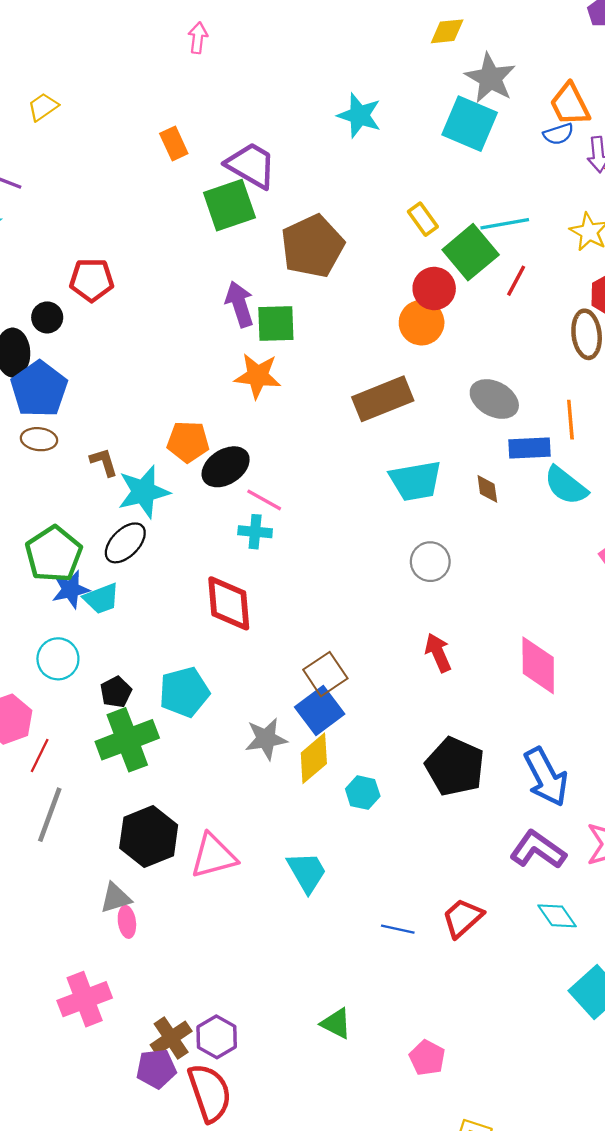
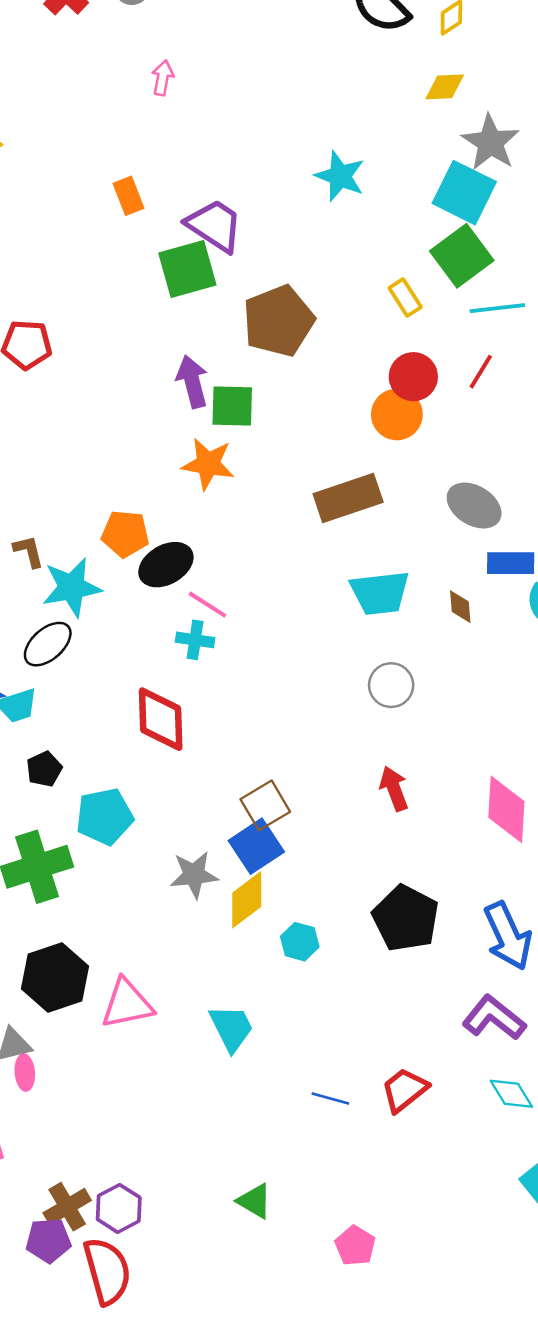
green square: (471, 252) -> (462, 256), moved
red line: (516, 281) -> (481, 372), moved
black pentagon: (116, 692) -> (44, 769), moved

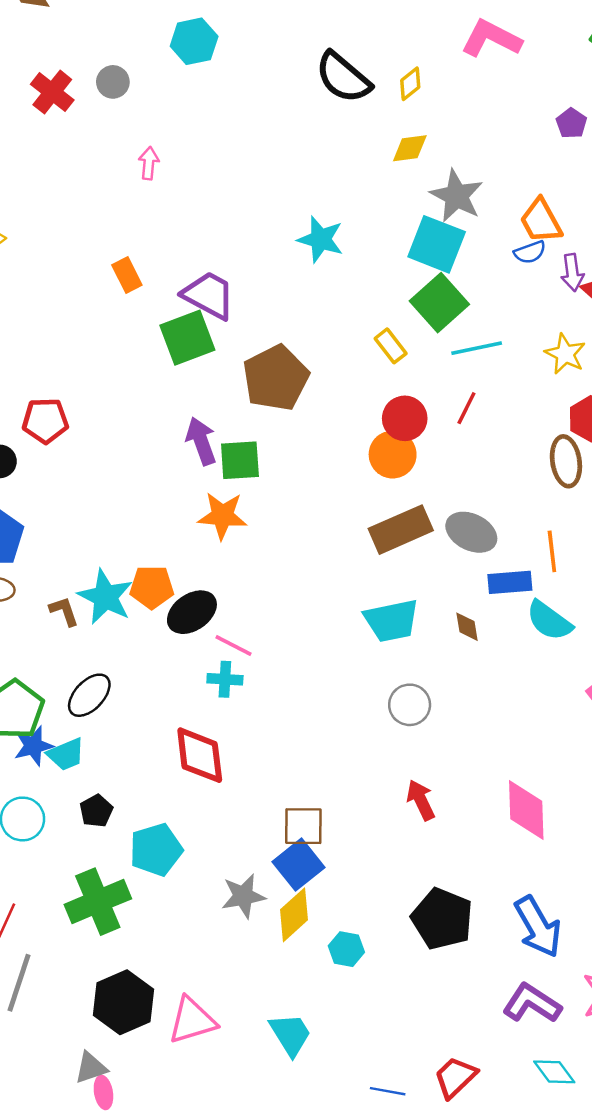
brown rectangle: (348, 498) -> (401, 530), moved
cyan star: (72, 587) -> (105, 597), moved, turned -30
brown square: (265, 805) -> (303, 826), turned 36

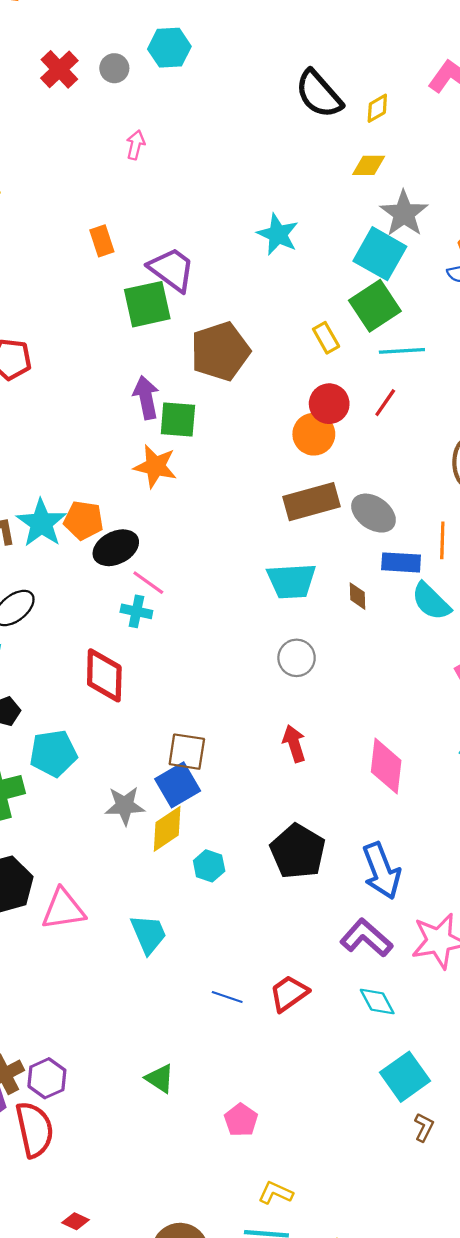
cyan hexagon: (194, 41) -> (169, 48), moved

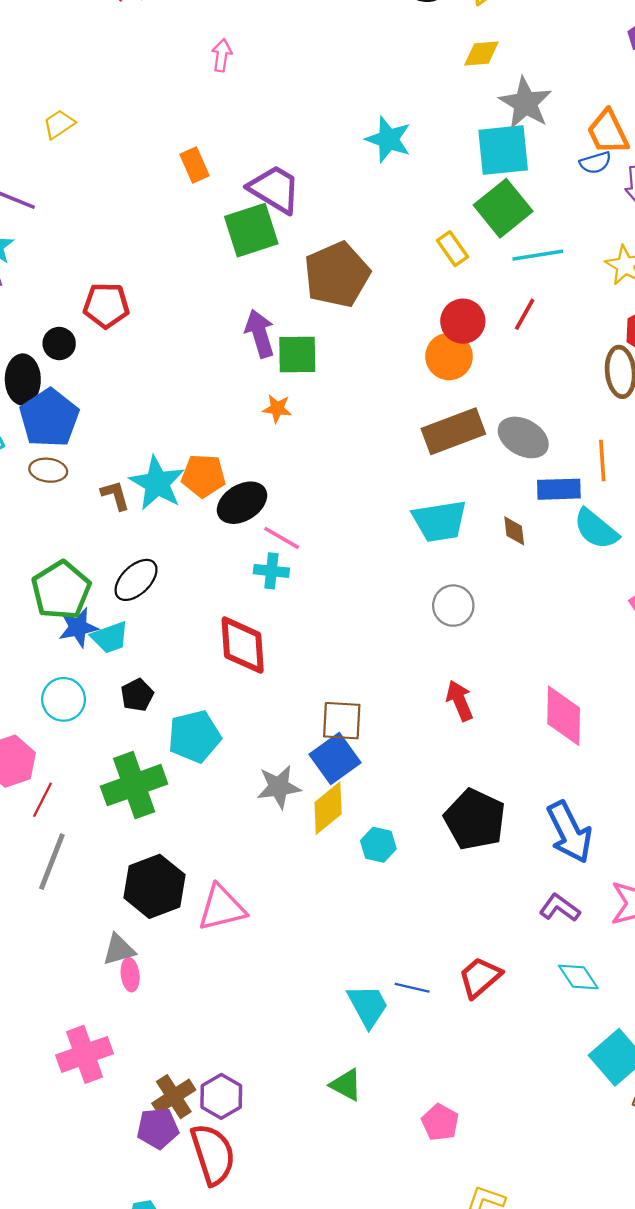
cyan square: (380, 254) -> (503, 150), turned -30
orange star: (155, 466) -> (277, 409), size x0.6
cyan trapezoid: (149, 934) -> (368, 1006), moved
purple L-shape: (366, 938) -> (560, 908), size x0.7

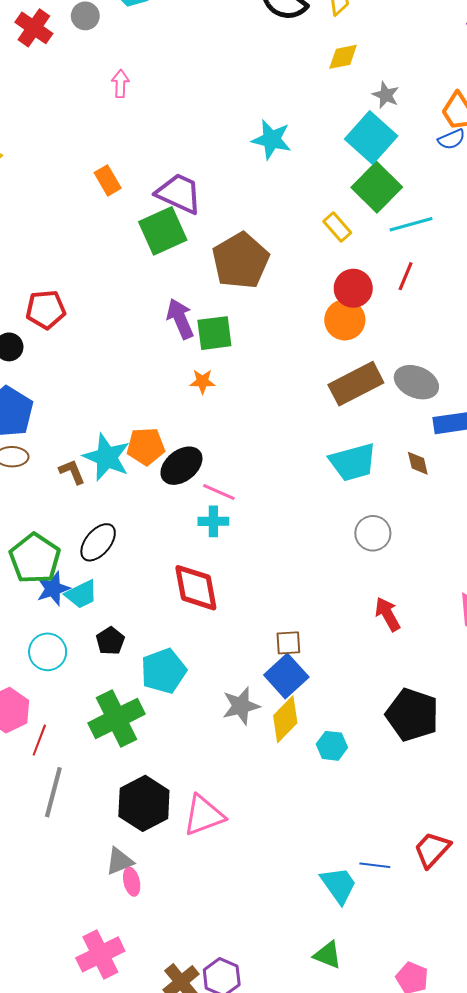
gray star: (525, 103) -> (386, 95), size x0.6
cyan square: (503, 150) -> (371, 137), turned -36
brown square: (342, 721) -> (288, 643), size x0.7

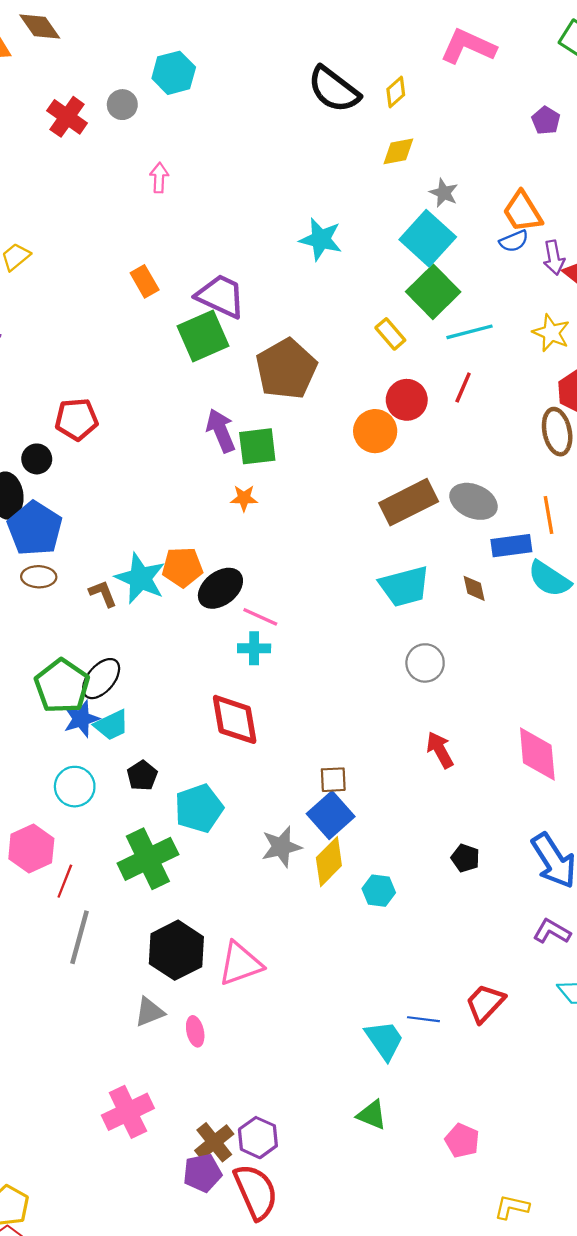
orange circle: (345, 320) -> (375, 431), moved
black ellipse: (98, 542) -> (101, 679), moved
black pentagon: (412, 715) -> (465, 858), size x0.5
pink ellipse: (132, 882) -> (195, 1031), moved

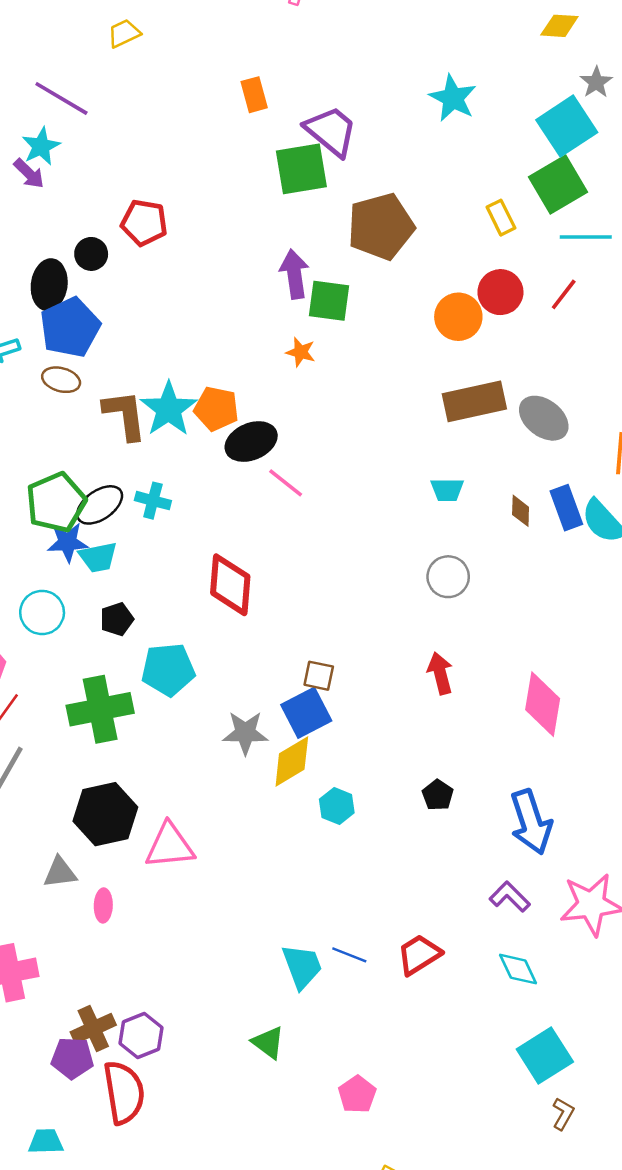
blue rectangle: (511, 546) -> (566, 508), moved, turned 63
cyan trapezoid: (404, 586) -> (447, 490), size x0.6
brown L-shape: (103, 594) -> (125, 415), size x1.6
cyan cross: (254, 648) -> (153, 501), moved

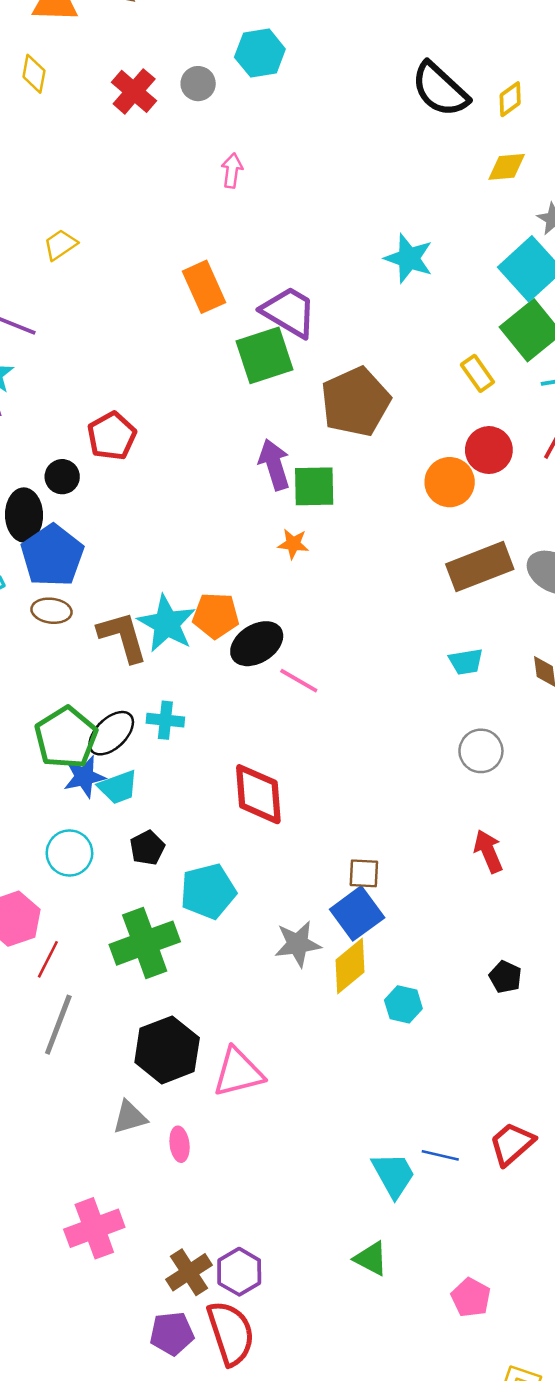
orange rectangle: (254, 95) -> (204, 287), size x1.4
red pentagon: (144, 223) -> (112, 436), turned -30
purple pentagon: (72, 1058) -> (172, 1333), moved

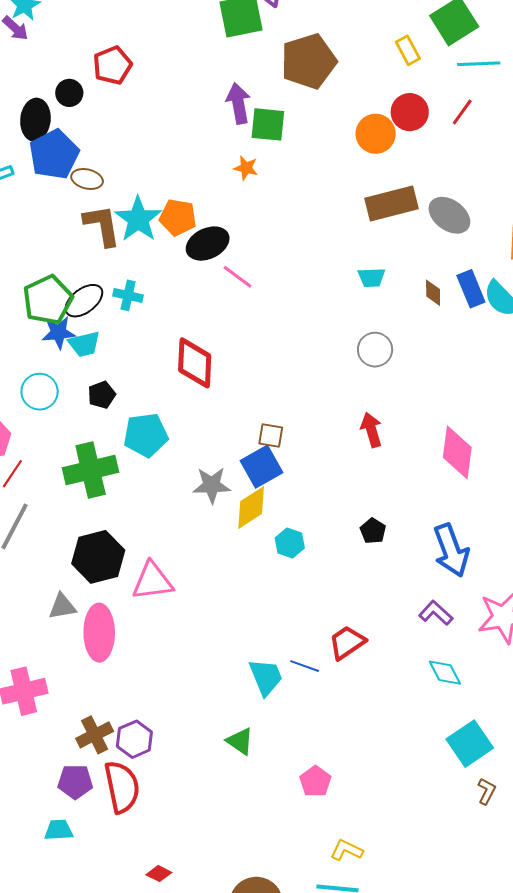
brown ellipse: (52, 611) -> (87, 179), moved
pink ellipse: (180, 1144) -> (99, 633), size x2.0
red trapezoid: (512, 1144) -> (347, 642), moved

